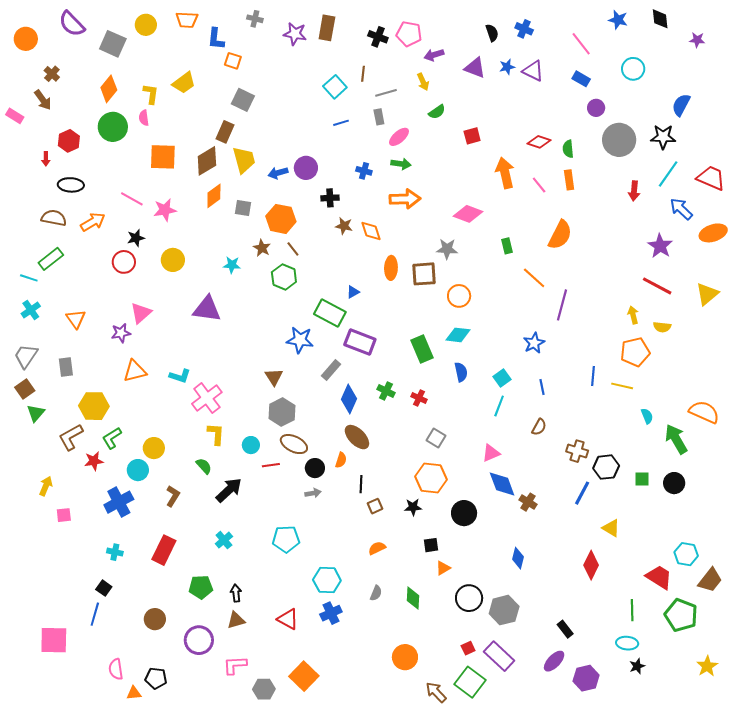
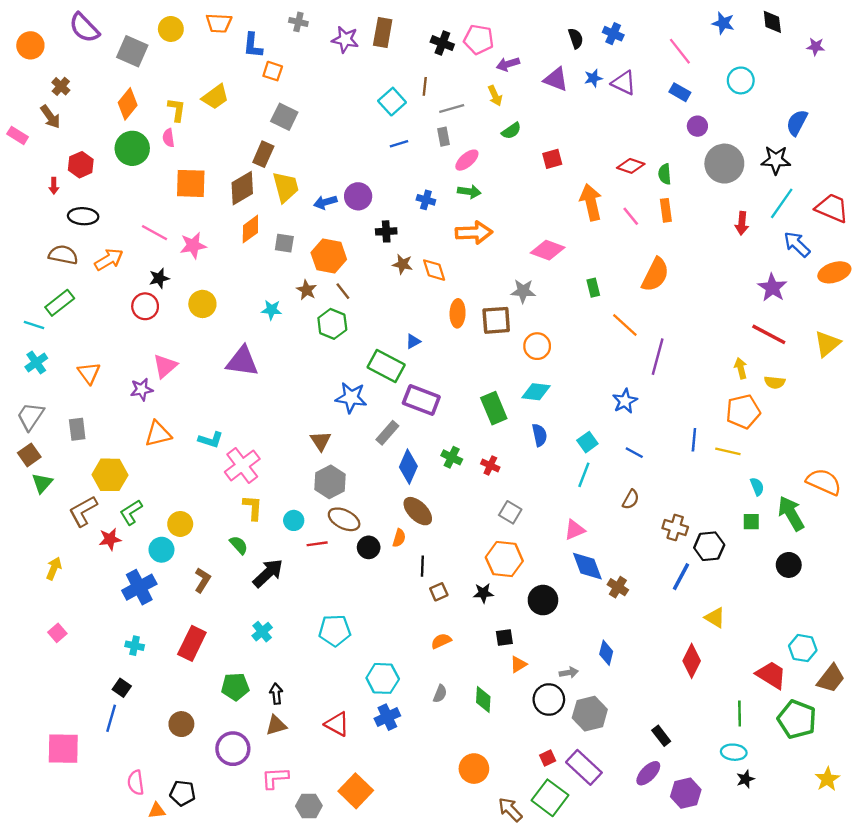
blue line: (542, 387) -> (634, 453), turned -49
green square: (642, 479) -> (751, 522), moved
gray arrow: (313, 493) -> (569, 673), moved
pink square: (64, 515) -> (57, 633), moved, turned -35

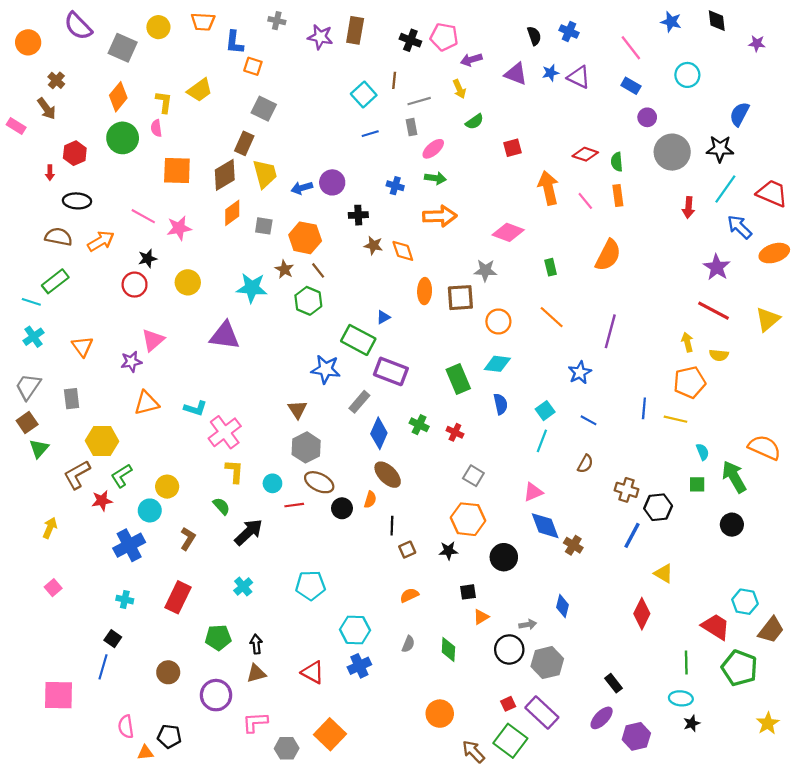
cyan star: (271, 310) -> (252, 288), size x1.6
orange line: (625, 325) -> (552, 317), moved

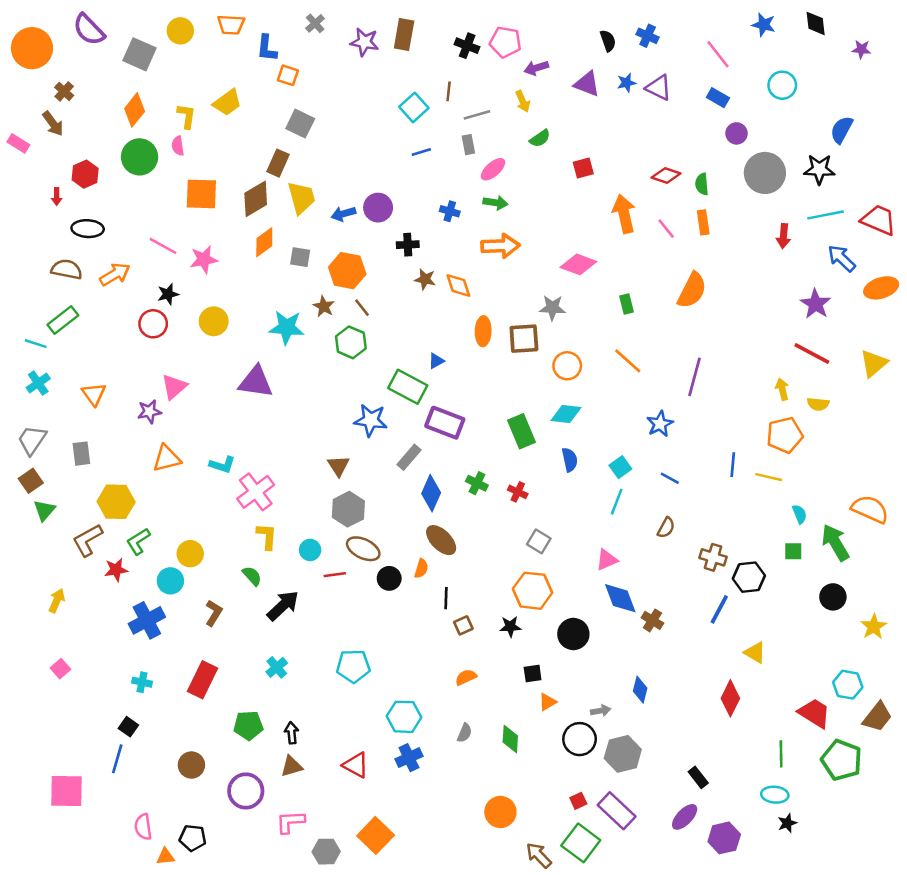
gray cross: (277, 21) -> (315, 23), turned 35
orange circle: (28, 42) -> (32, 48), size x1.4
cyan line: (725, 189) -> (825, 215), turned 44
yellow star: (768, 723) -> (874, 627), moved

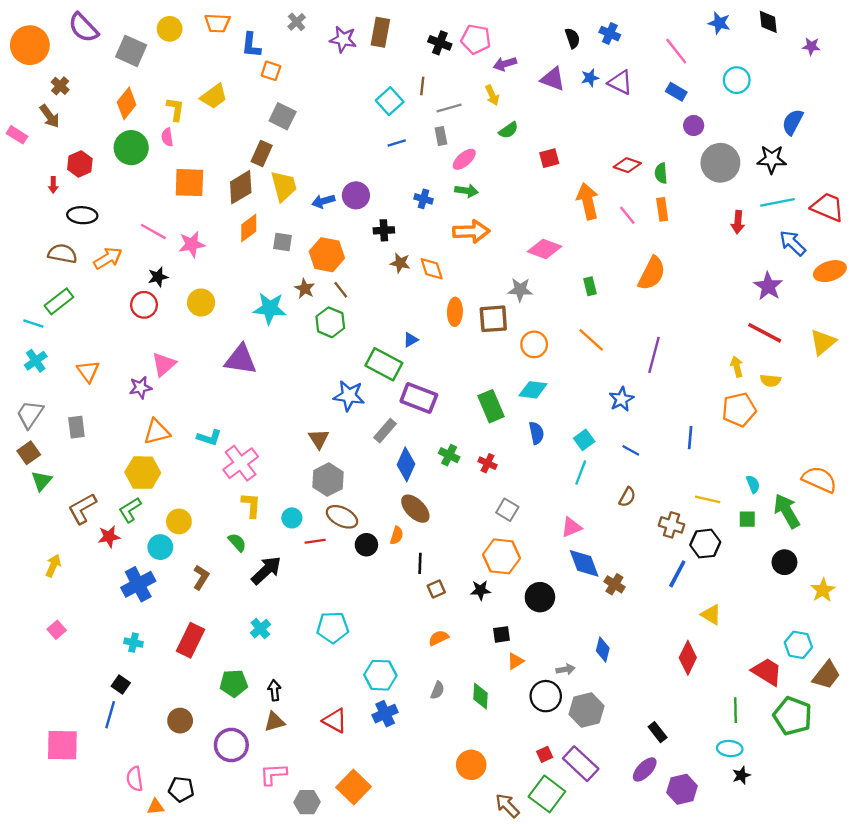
yellow line: (769, 477) -> (708, 499), moved
yellow hexagon: (116, 502) -> (143, 473), moved

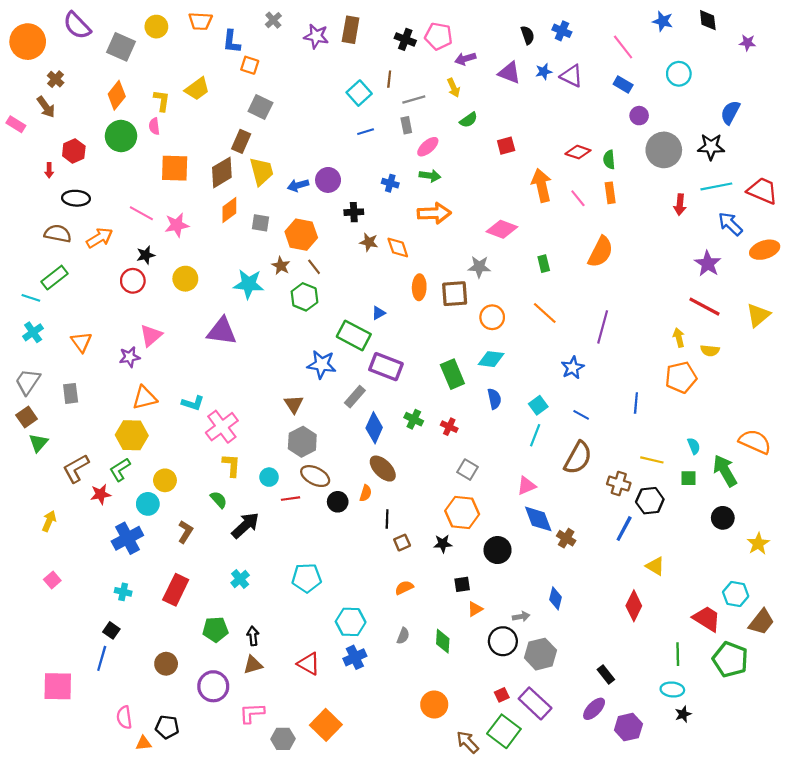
brown semicircle: (627, 497) -> (578, 458), size x1.8

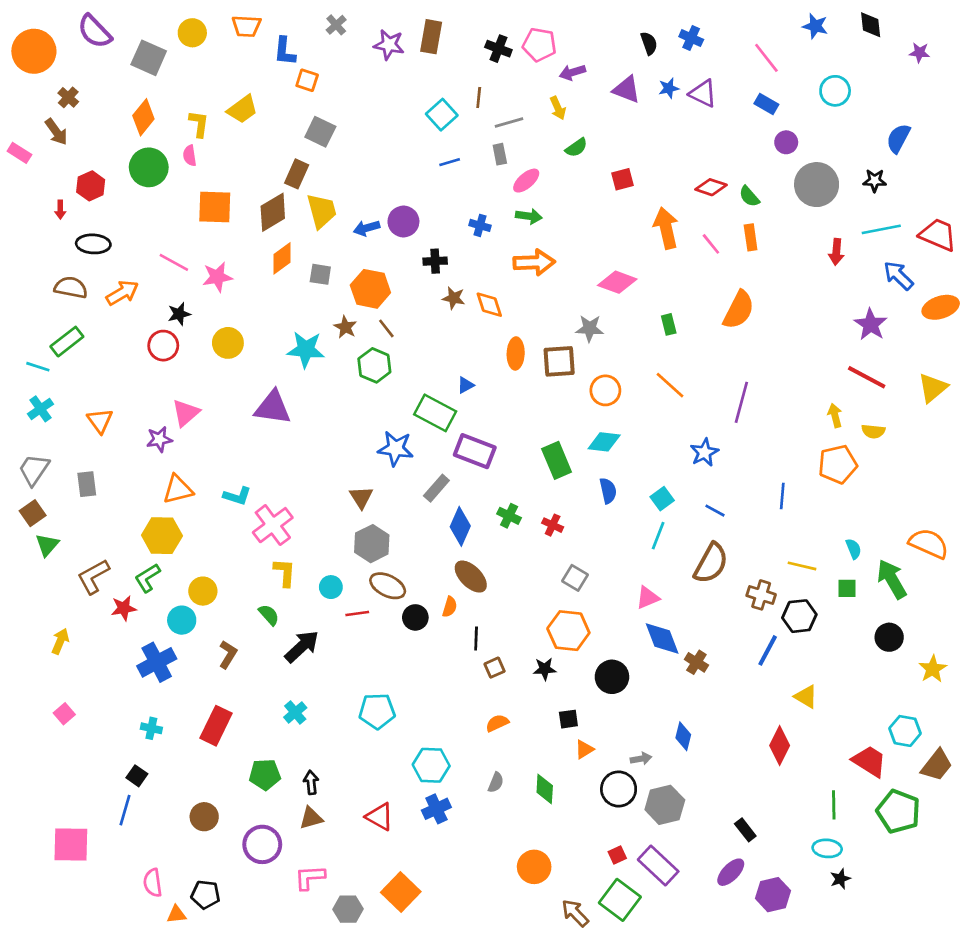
black star: (711, 147) -> (875, 181), size x0.7
green semicircle: (609, 160) -> (749, 196), turned -36

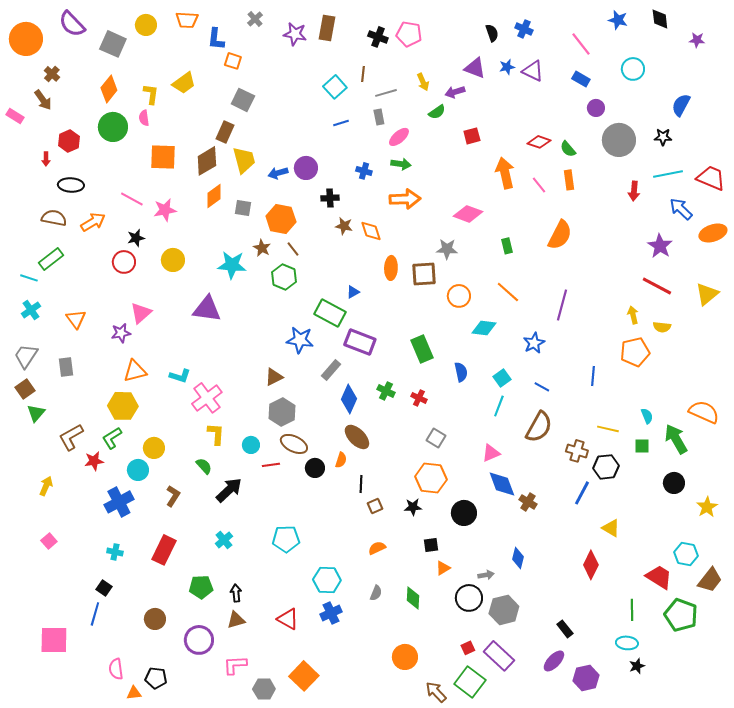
purple arrow: (572, 72) -> (455, 92), moved
cyan diamond: (604, 442) -> (484, 328), moved
brown triangle: (361, 497) -> (274, 377), turned 36

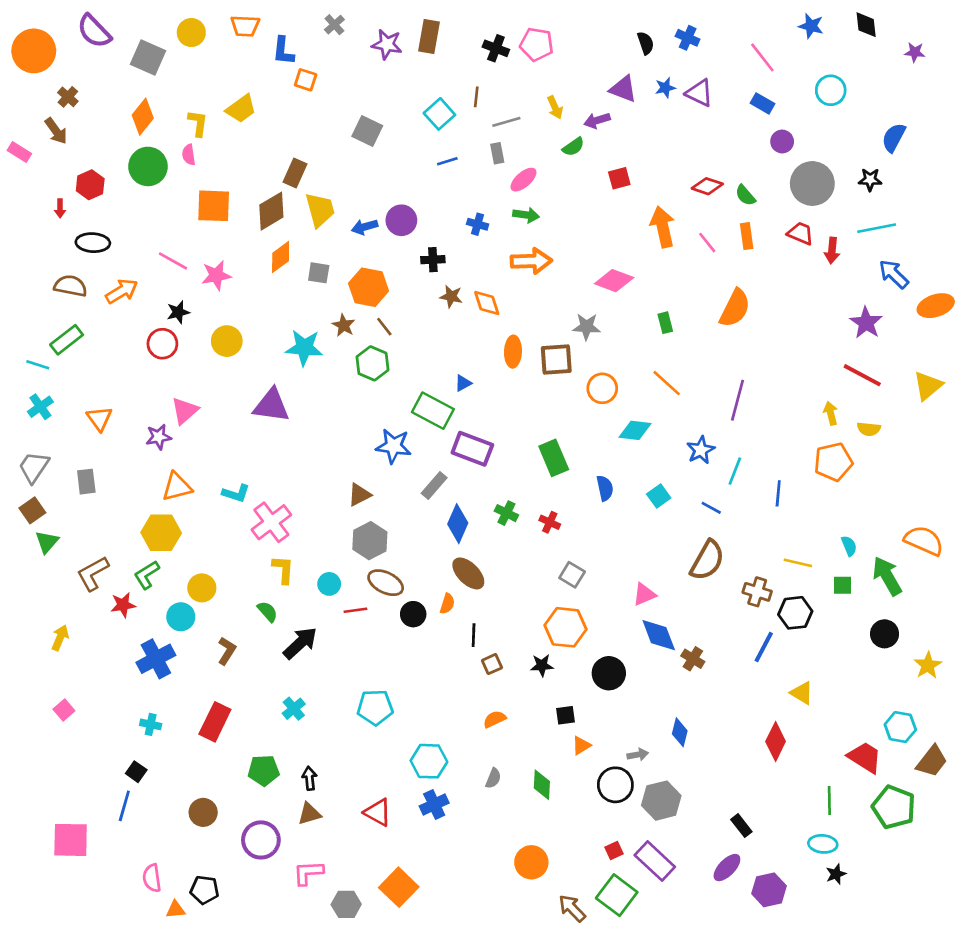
gray square: (243, 100) -> (367, 131), moved
red trapezoid: (711, 178) -> (800, 233), moved, size x0.7
cyan line: (499, 406) -> (735, 471), moved

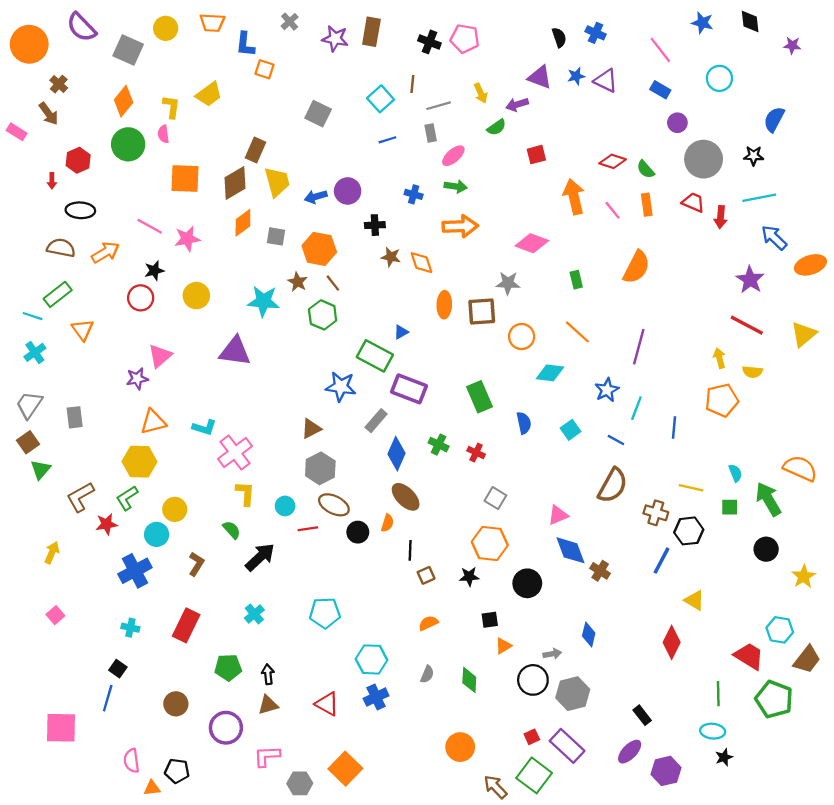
orange triangle: (99, 419) -> (83, 330), moved

